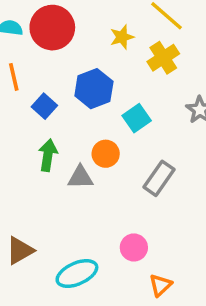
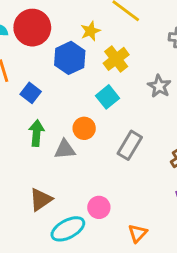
yellow cross: (163, 58) -> (116, 59), moved
blue hexagon: (94, 89) -> (70, 58), moved
pink circle: (134, 247) -> (99, 207), moved
brown triangle: (20, 251) -> (41, 200), moved

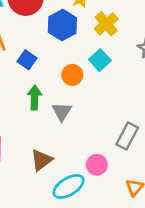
orange circle: (84, 128) -> (72, 75), moved
gray rectangle: (130, 145) -> (127, 136), moved
gray triangle: (65, 149) -> (62, 112), turned -50

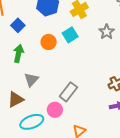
gray triangle: (62, 112) -> (31, 80), moved
gray rectangle: (127, 136) -> (68, 92), moved

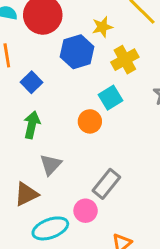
orange circle: (49, 42) -> (90, 121), moved

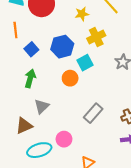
blue hexagon: (77, 52) -> (62, 47), moved
gray rectangle: (106, 184) -> (93, 113), moved

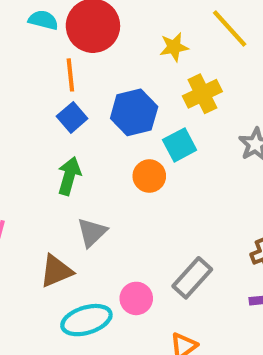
orange line: (15, 30) -> (70, 75), moved
gray rectangle: (93, 113) -> (192, 278), moved

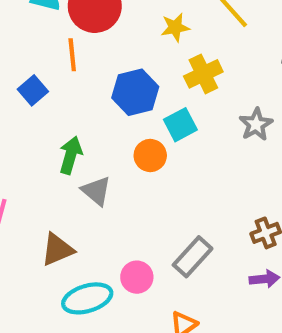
blue square: (72, 117) -> (33, 90), moved
gray triangle: (92, 232) -> (96, 191), moved, turned -36

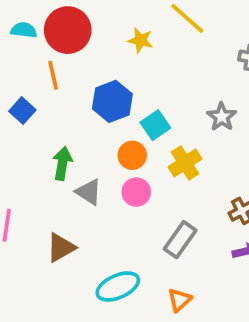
yellow star: (175, 27) -> (141, 40), turned 30
yellow cross: (203, 74) -> (185, 163), moved
pink circle: (137, 277) -> (136, 192), moved
cyan ellipse: (87, 298) -> (118, 287), moved

